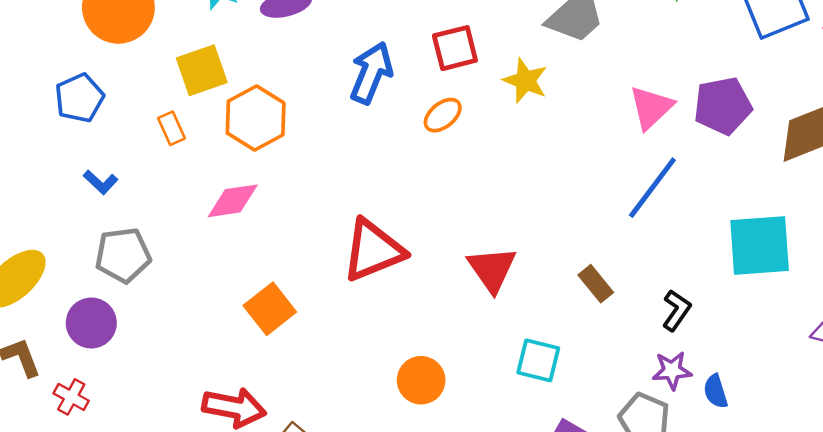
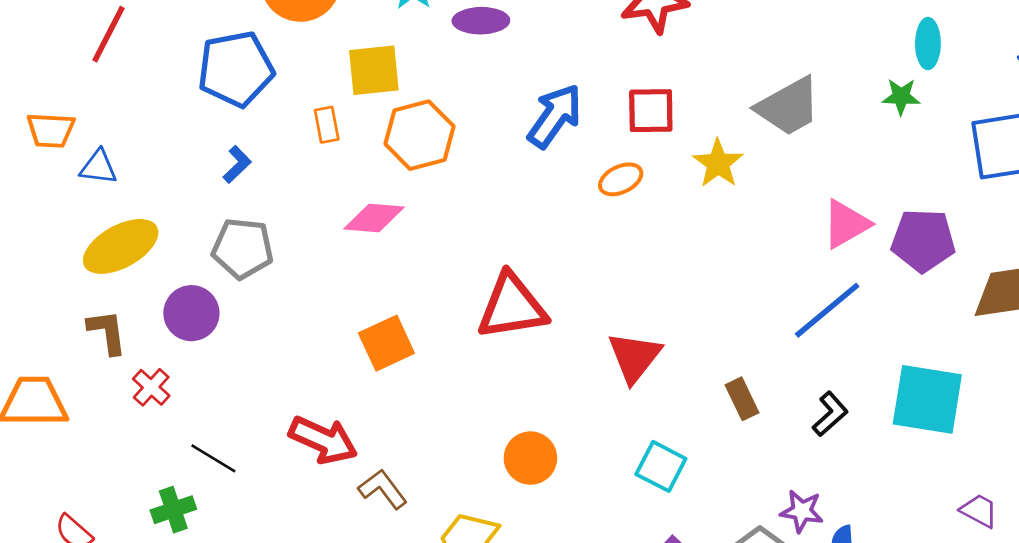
blue pentagon: (79, 98) -> (236, 69), size x1.4
blue L-shape: (101, 182) -> (237, 164), turned -100
black L-shape: (676, 310) -> (830, 414), moved

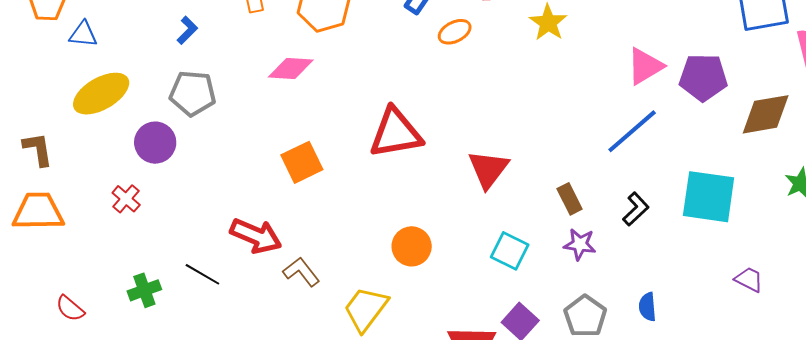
orange ellipse: (621, 179) -> (455, 32), moved
brown L-shape: (107, 332) -> (38, 149), moved
black line: (213, 458) -> (202, 274), moved
purple star: (802, 511) -> (580, 244), moved

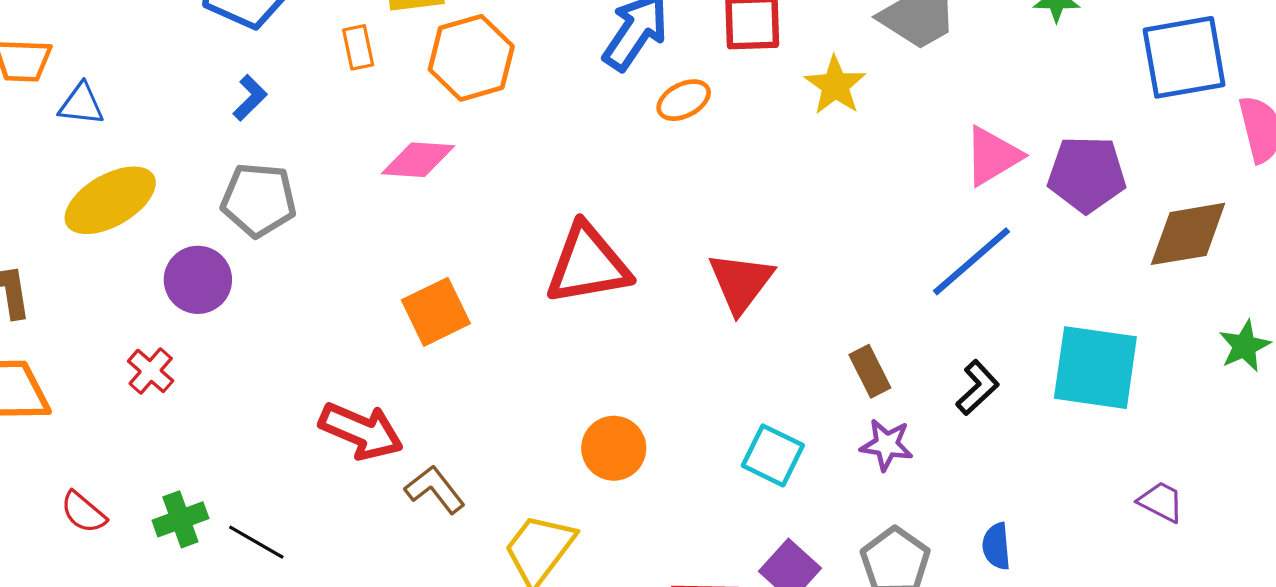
red triangle: (488, 169) -> (741, 282), moved
black line: (202, 274) -> (256, 542), moved
red semicircle: (70, 308) -> (83, 512), moved

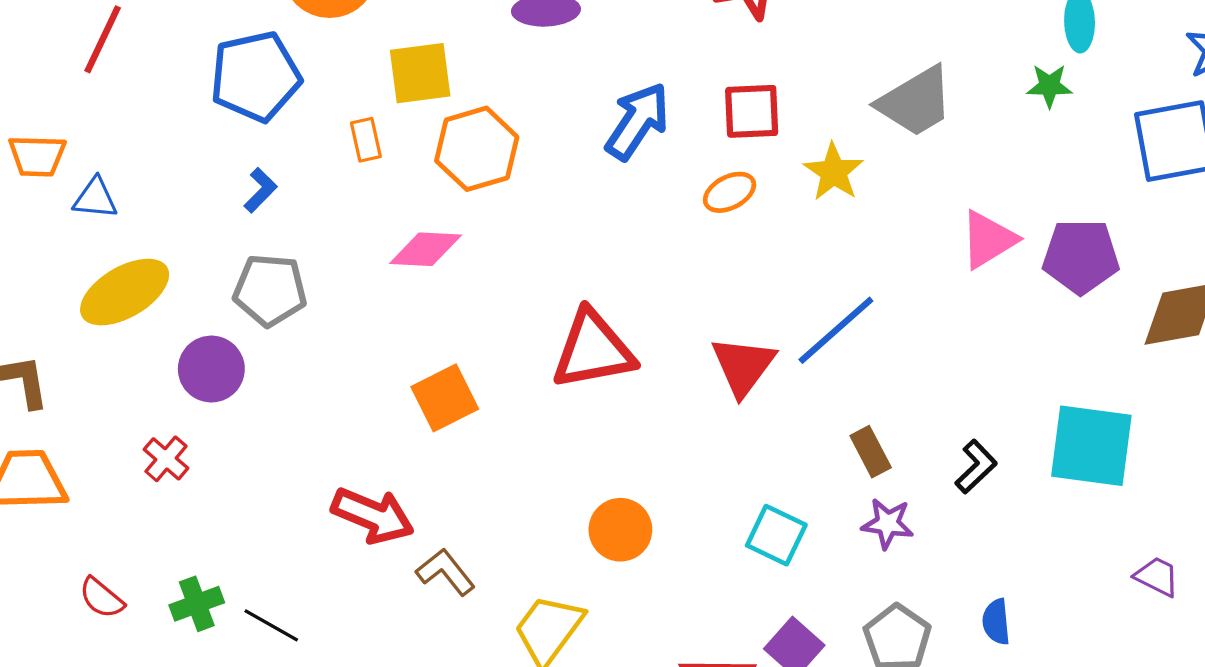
orange ellipse: (684, 100) -> (730, 192), moved
blue line: (971, 261) -> (836, 330), moved

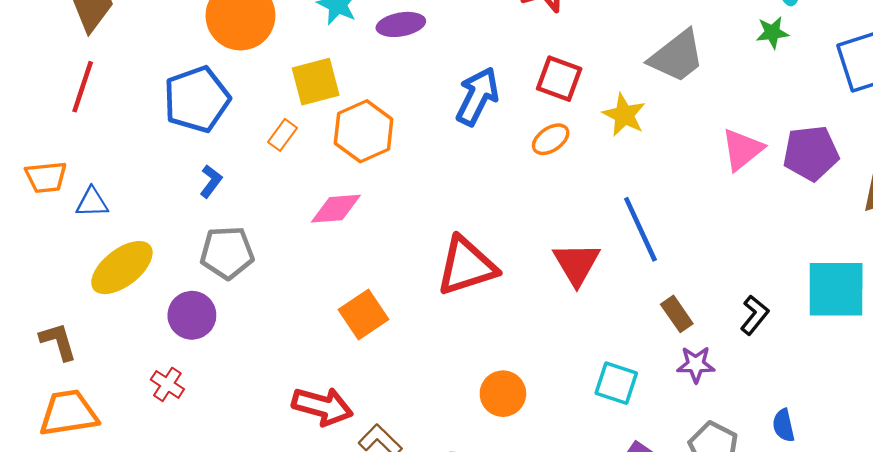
red square: (752, 111) -> (559, 79), turned 30
orange rectangle: (366, 140) -> (283, 135), turned 56
blue line: (836, 330) -> (640, 229), turned -66

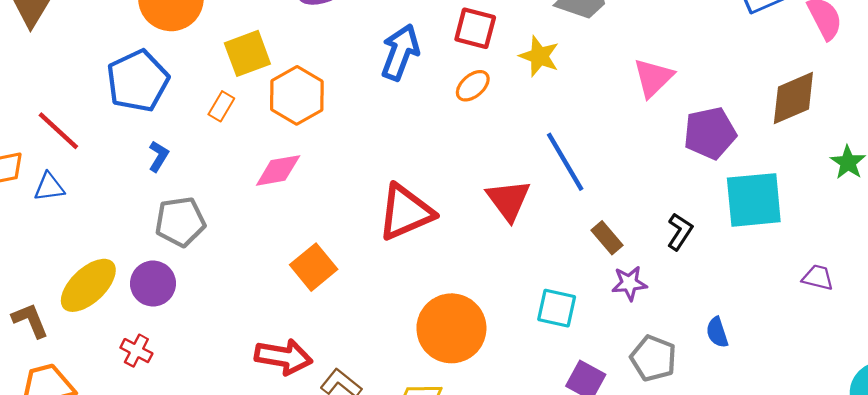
red line: (83, 87) -> (58, 131), moved, turned -60
purple pentagon: (811, 153) -> (710, 133), moved
yellow ellipse: (122, 268) -> (88, 285), moved
orange circle: (503, 394) -> (451, 328), size x1.6

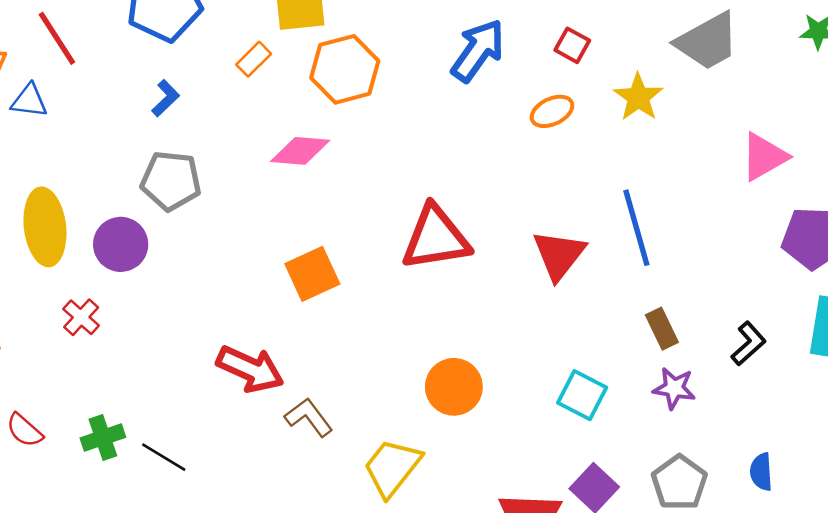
red square: (475, 28) -> (572, 45), size x0.7
yellow ellipse: (88, 285) -> (45, 227), turned -68
orange circle: (451, 328) -> (454, 387), size x0.7

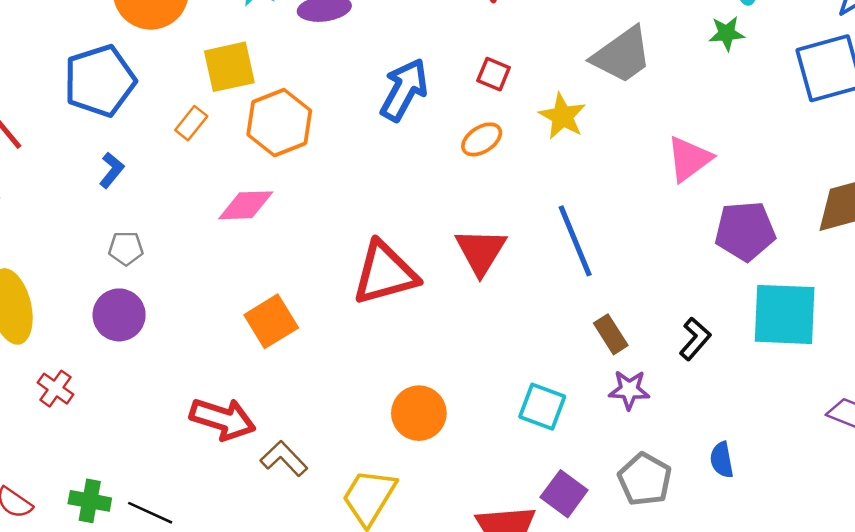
gray pentagon: (171, 181) -> (126, 248), size x0.6
purple circle: (121, 244) -> (119, 315), moved
red triangle: (559, 255) -> (481, 251), moved
green cross: (103, 438) -> (90, 501), turned 36

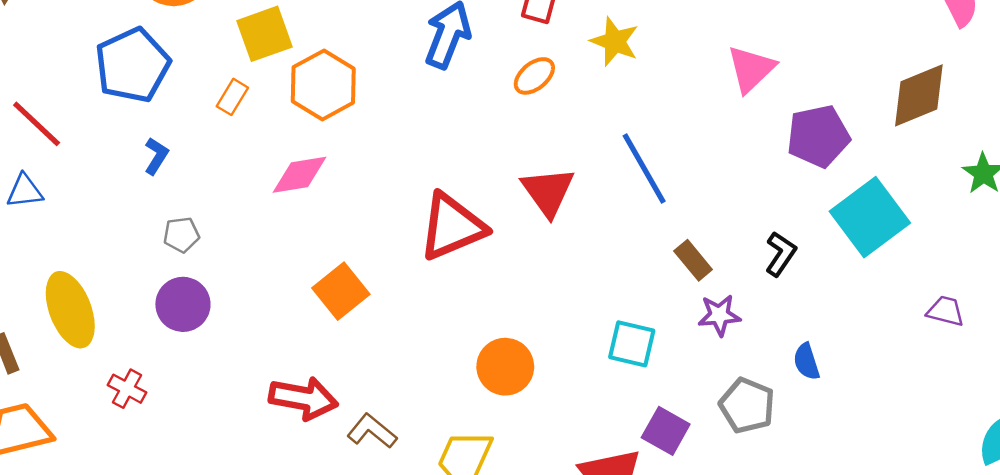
cyan square: (785, 314) -> (870, 217), turned -32
blue semicircle: (722, 460) -> (806, 362), moved

